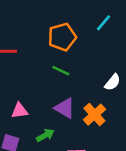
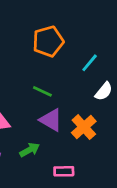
cyan line: (104, 23) -> (90, 63), moved
green line: (61, 71) -> (42, 91), moved

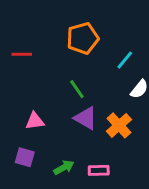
green line: (42, 91) -> (77, 89), turned 30
green arrow: (30, 150) -> (64, 167), moved

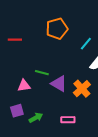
green line: (77, 89) -> (42, 73), moved, turned -40
purple square: (25, 157) -> (17, 111), turned -32
green arrow: (64, 167) -> (36, 118), moved

